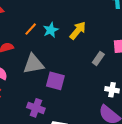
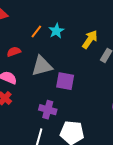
yellow arrow: (78, 31) -> (90, 39), moved

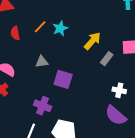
red semicircle: (14, 52) -> (15, 33), moved, turned -88
gray triangle: (42, 66) -> (42, 62), size x0.6

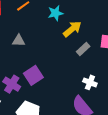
cyan star: (60, 28) -> (55, 13), moved
purple square: (63, 79) -> (33, 75), moved, turned 30

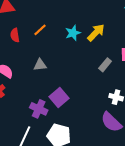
yellow arrow: (72, 29) -> (96, 33), moved

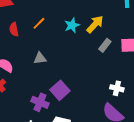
gray rectangle: (105, 65) -> (105, 45), moved

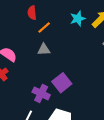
orange line: (39, 23) -> (44, 28), moved
red semicircle: (14, 29) -> (32, 13), moved

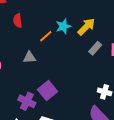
orange line: (44, 28) -> (46, 36), moved

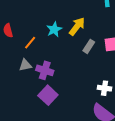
orange line: (46, 36) -> (30, 43), moved
purple cross: (27, 101) -> (45, 70), moved

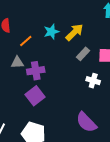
purple cross: (45, 70) -> (36, 71), turned -36
white cross: (105, 88) -> (93, 81), moved

